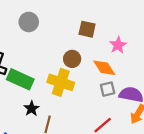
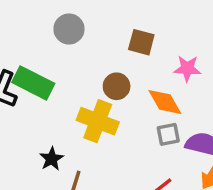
gray circle: (29, 22) -> (69, 29), moved
pink star: (118, 45) -> (187, 68), turned 30
green rectangle: (20, 79) -> (33, 83), moved

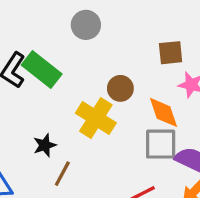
brown square: (141, 42) -> (171, 53), moved, turned -32
gray square: (168, 134) -> (161, 144), size x1.5

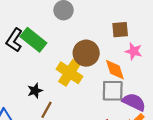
brown circle: (120, 88) -> (86, 53), size x1.5

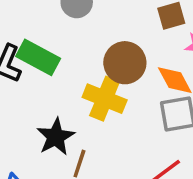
black star: (35, 91) -> (56, 137), size x1.5

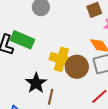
brown circle: (125, 63) -> (77, 67), moved

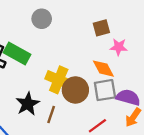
brown line: (51, 97) -> (51, 115), moved

